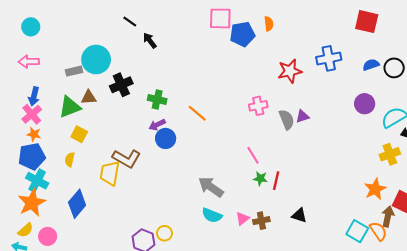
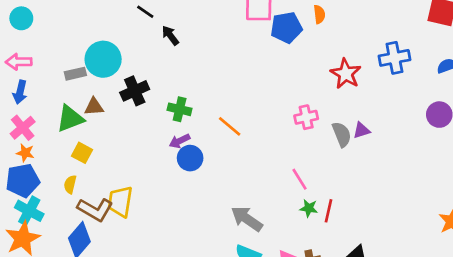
red star: (290, 71) -> (346, 74), turned -30
blue arrow: (34, 96) -> (20, 92), moved
brown L-shape: (127, 158) -> (95, 209), moved

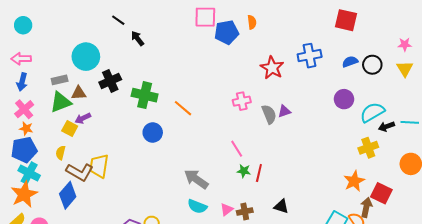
gray rectangle: (75, 74) -> (60, 80), moved
green cross: (180, 109) -> (145, 95), size x1.4
purple arrow: (180, 141) -> (83, 118), moved

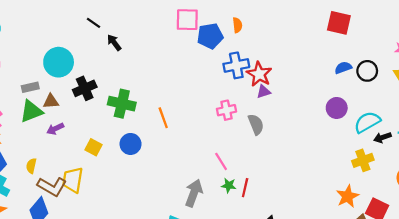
blue cross: (310, 56) -> (236, 65), moved
orange line: (183, 108) -> (163, 118), turned 30
purple triangle: (284, 111) -> (264, 92), moved
yellow square: (70, 128) -> (93, 147), moved
gray arrow: (196, 179) -> (194, 193), moved, turned 75

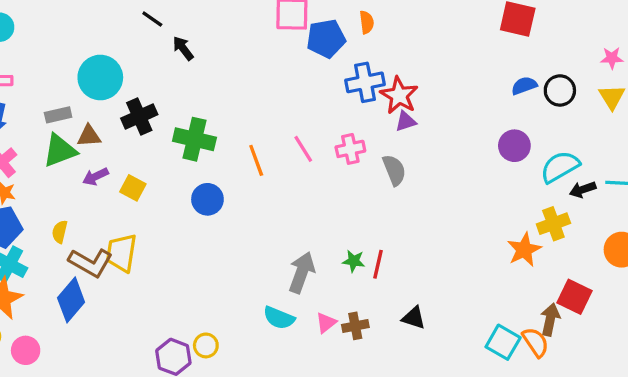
yellow square: (93, 147) -> (133, 188), moved
pink line: (221, 161) -> (303, 149), moved
orange star: (348, 196) -> (524, 250), moved

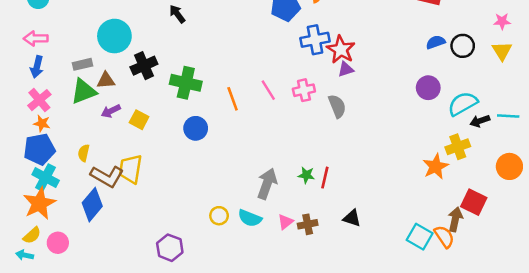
yellow circle: (206, 345) -> (219, 216), moved

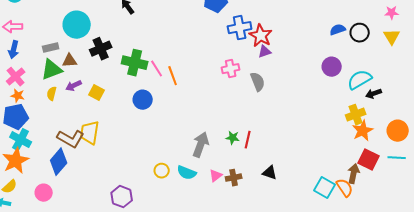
pink line: (268, 90) -> (157, 69), moved
cyan line: (508, 116) -> (397, 158), moved
yellow semicircle: (84, 153) -> (52, 94), moved
orange star: (436, 166) -> (363, 131), moved
pink circle: (58, 243) -> (44, 193), moved

